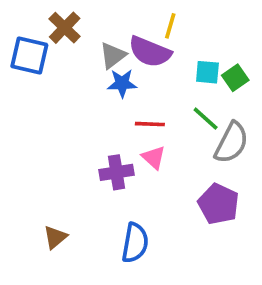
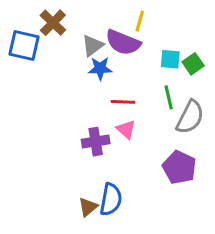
green line: (206, 119) -> (169, 97), turned 35
brown triangle: (55, 237) -> (88, 207), moved

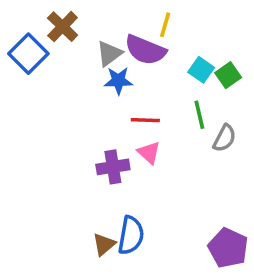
blue square: (24, 46) -> (28, 54), turned 32
cyan square: (170, 59) -> (201, 70), turned 30
gray semicircle: (190, 117) -> (225, 138), size x0.7
purple pentagon: (179, 167) -> (228, 248), moved

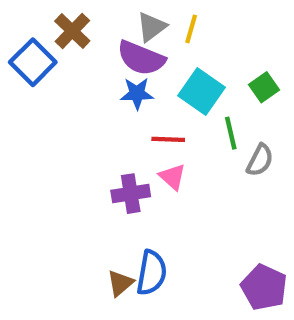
purple semicircle: (145, 50) -> (141, 58), moved
gray triangle: (109, 54) -> (152, 27), moved
cyan square: (201, 70) -> (202, 91), moved, size x1.5

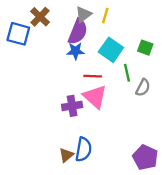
purple semicircle: (141, 58) -> (78, 32), turned -90
blue square: (33, 62) -> (18, 34), turned -30
green square: (264, 87) -> (145, 48), turned -35
pink triangle: (172, 177) -> (95, 97), size x1.6

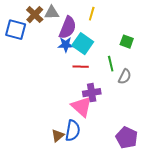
gray triangle: (83, 14) -> (52, 13), moved, turned 35
cyan square: (111, 50) -> (83, 44), moved
pink triangle: (95, 97) -> (82, 107), moved
purple cross: (72, 106) -> (92, 93), moved

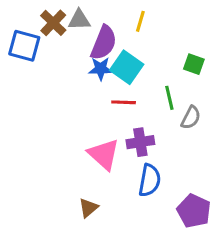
pink triangle: (82, 107) -> (104, 154), moved
blue semicircle: (73, 131) -> (150, 180), moved

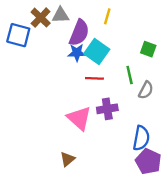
blue semicircle: (150, 180) -> (141, 138), moved

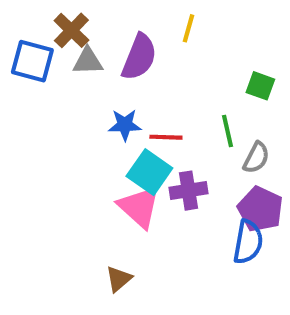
gray triangle: (60, 15) -> (88, 61), moved
cyan square: (97, 51) -> (149, 172), moved
blue star: (77, 53) -> (125, 125), moved
purple pentagon: (148, 161) -> (260, 209), moved

